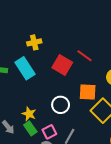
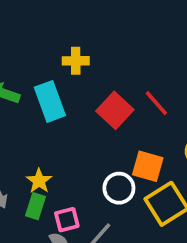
white circle: (61, 105) -> (119, 188), moved
green rectangle: (30, 128) -> (36, 206), turned 40

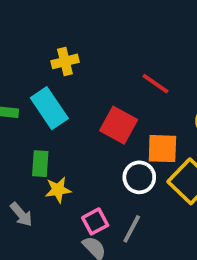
red square: (115, 110) -> (119, 125), moved
yellow star: (39, 181) -> (58, 190), turned -30
green rectangle: (36, 206) -> (40, 164), moved

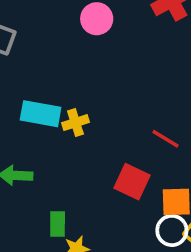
cyan rectangle: (49, 108) -> (41, 114), moved, turned -42
white circle: (139, 177) -> (172, 230), moved

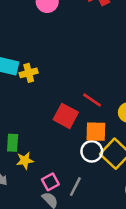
red line: (165, 139) -> (92, 100), moved

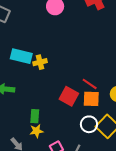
orange square: (96, 132) -> (91, 99), moved
green rectangle: (13, 143) -> (35, 116), moved

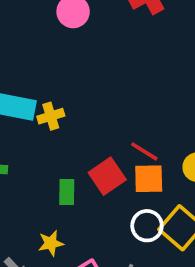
red square: (69, 96) -> (107, 176), turned 30
green rectangle: (35, 116) -> (67, 192), moved

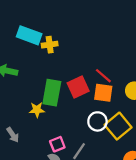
green rectangle: (67, 192) -> (52, 93), size x1.6
yellow star: (51, 243) -> (37, 110), moved

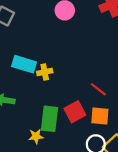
red line: (103, 76) -> (98, 89), moved

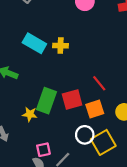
yellow cross: (45, 72) -> (61, 46), moved
orange square: (100, 116) -> (95, 109), turned -36

